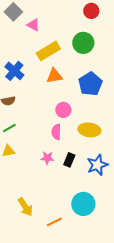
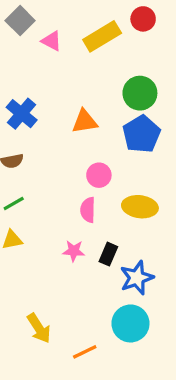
green circle: (83, 43) -> (140, 93), moved
yellow rectangle: (48, 51) -> (102, 36), moved
blue star: (97, 165) -> (137, 278), moved

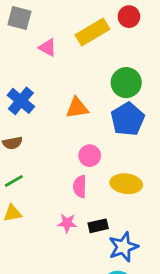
gray square: (20, 21) -> (19, 18), turned -30
pink triangle: (52, 41) -> (48, 47), moved
black rectangle: (108, 254) -> (98, 226), turned 54

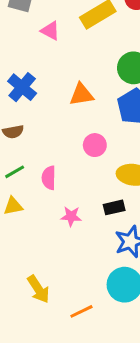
pink semicircle: (80, 187) -> (49, 178), moved
black rectangle: (98, 226) -> (114, 207), moved

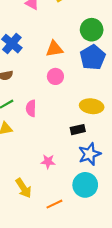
pink circle: (95, 145) -> (55, 76), moved
pink star: (71, 216) -> (48, 162), moved

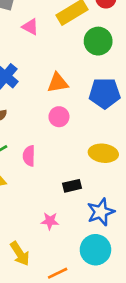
green circle: (92, 30) -> (98, 41), moved
blue pentagon: (93, 57) -> (105, 93), turned 30
black rectangle: (78, 130) -> (72, 186), moved

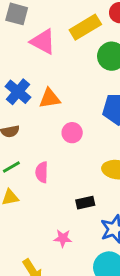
pink triangle: (30, 27) -> (43, 42), size x1.5
orange triangle: (58, 83) -> (50, 98), moved

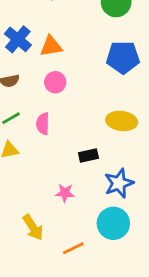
pink circle: (72, 133) -> (55, 82), moved

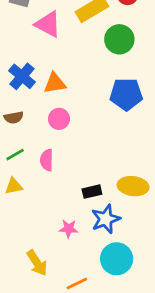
yellow ellipse: (122, 121) -> (133, 186), moved
blue star: (119, 183) -> (106, 219), moved

